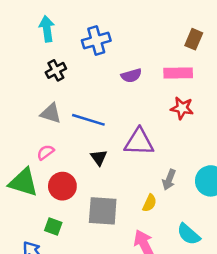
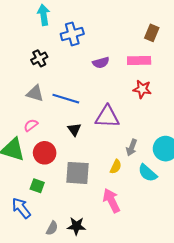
cyan arrow: (47, 29) -> (44, 15), moved
cyan semicircle: (189, 234) -> (148, 173), moved

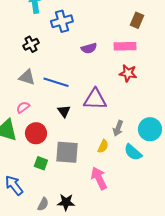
green square: (37, 186) -> (41, 163), moved

